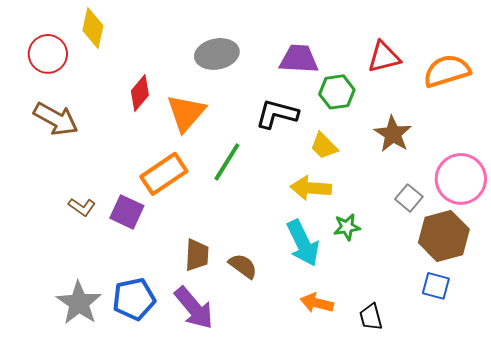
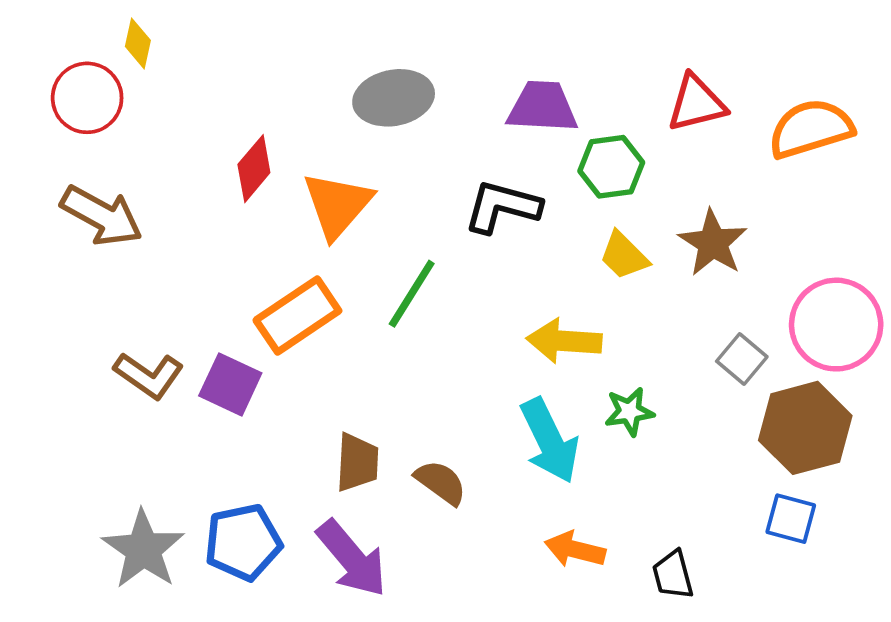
yellow diamond: (93, 28) -> (138, 43), moved, size x0.7
yellow trapezoid: (324, 146) -> (624, 256), moved
brown L-shape: (82, 207) -> (149, 375), size x1.4

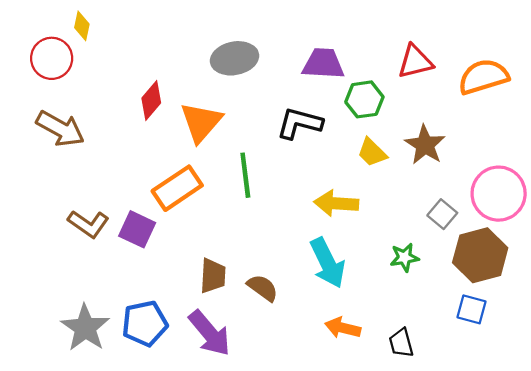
green line: (412, 294) -> (245, 175), turned -39
green star: (629, 412) -> (404, 257), moved

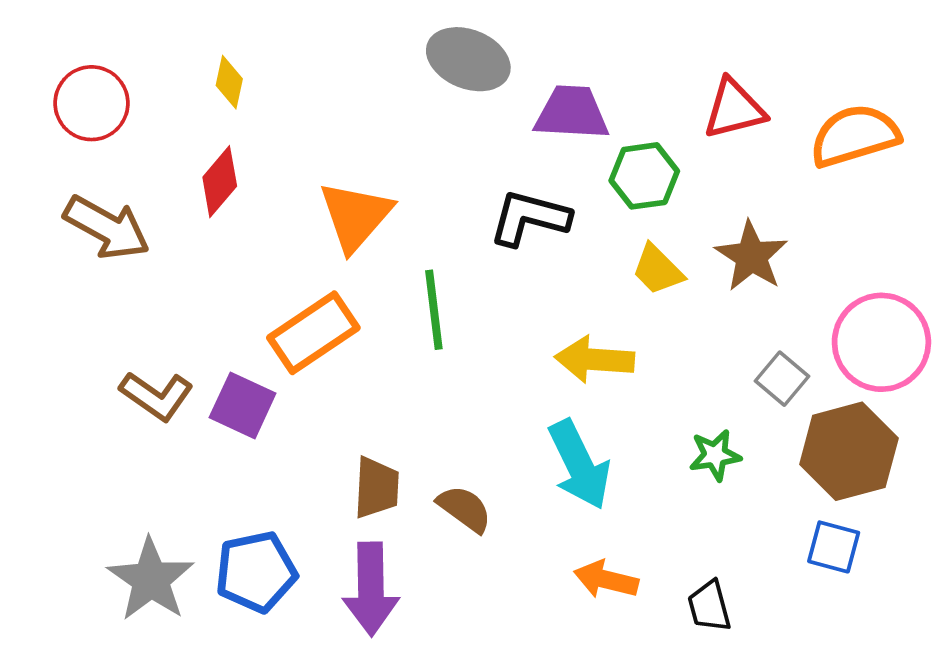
yellow diamond: (82, 26) -> (229, 82), moved
gray ellipse: (235, 58) -> (468, 59), moved, turned 33
red diamond: (151, 101) -> (220, 182), moved
purple arrow: (210, 333) -> (371, 589), turned 39

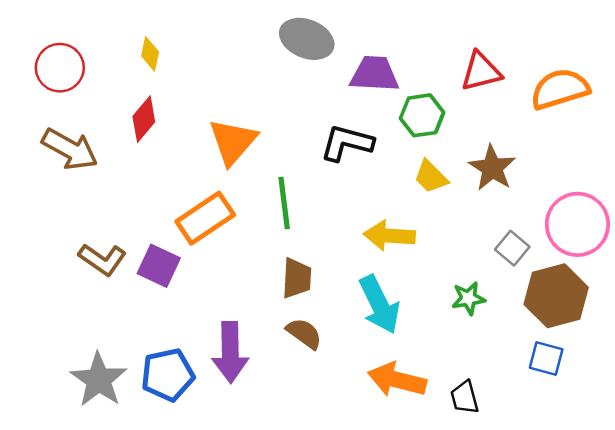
brown trapezoid: (376, 488) -> (297, 278), moved
orange arrow: (606, 579) -> (397, 380), size x1.4
purple arrow: (371, 589) -> (230, 352), moved

